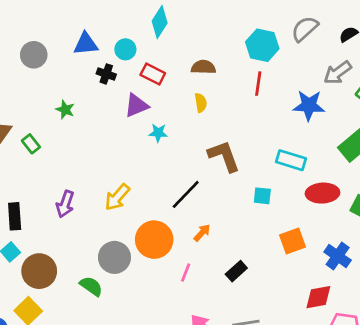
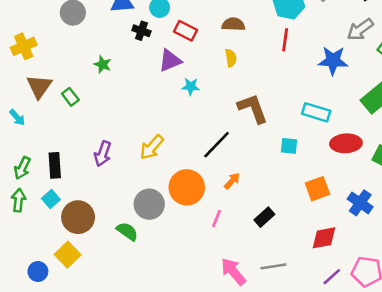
red diamond: (318, 297) -> (324, 238), moved

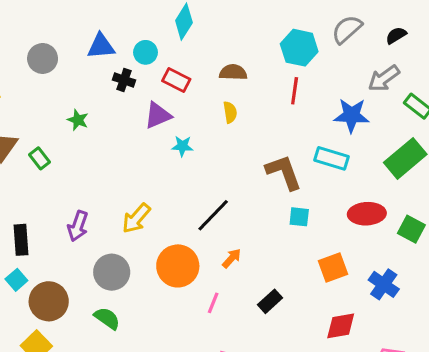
brown L-shape: (253, 108) -> (284, 172), moved
cyan rectangle: (316, 112) -> (331, 158), moved
gray circle: (149, 204) -> (112, 272), moved

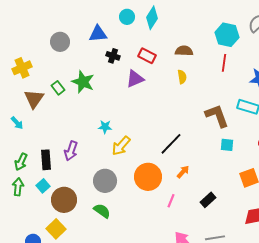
cyan circle: (146, 52) -> (127, 17), moved
green star: (78, 120) -> (83, 82), size x1.6
cyan star: (182, 146) -> (105, 127), moved
green rectangle: (39, 158) -> (58, 88), moved
purple arrow: (78, 226) -> (71, 151), moved

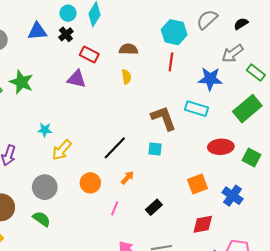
black cross: (113, 56) -> (66, 34), moved, turned 32
purple triangle: (135, 79) -> (77, 79), turned 36
cyan square: (227, 145) -> (155, 149), moved
orange circle: (148, 177) -> (90, 183), size x0.7

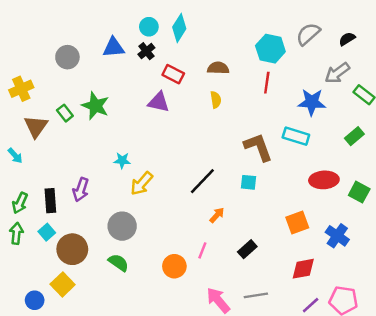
green rectangle: (247, 109) -> (354, 136), size x0.6
orange circle: (90, 183) -> (174, 266), moved

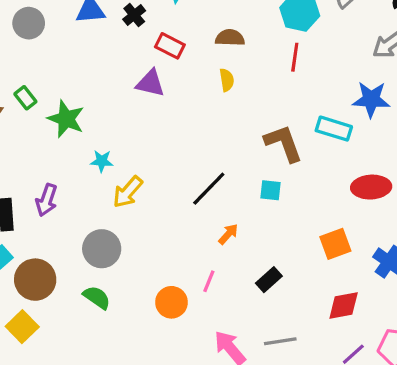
blue star: (312, 102) -> (371, 99), moved
green star: (95, 106) -> (66, 119), moved

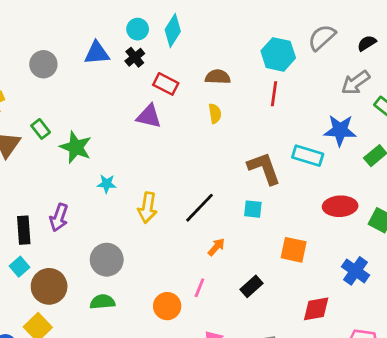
yellow arrow: (128, 192) -> (147, 208), moved, turned -32
orange square: (335, 244) -> (294, 250), moved, turned 32
green semicircle: (97, 297) -> (102, 302), turned -40

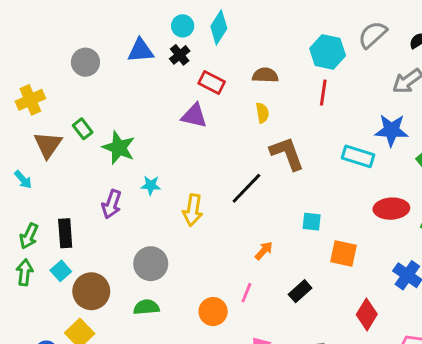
brown L-shape: (264, 168) -> (287, 153), moved
black line: (199, 208) -> (246, 188), moved
cyan square: (253, 209) -> (312, 222), moved
purple arrow: (59, 217) -> (112, 204), moved
red diamond: (316, 309) -> (367, 314), turned -48

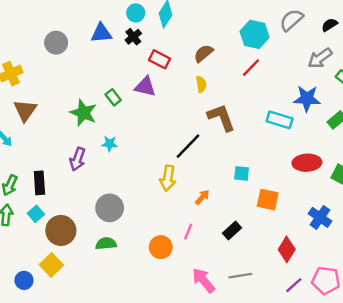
brown semicircle: (265, 75) -> (203, 53), turned -42
red line: (323, 93) -> (251, 68), turned 36
green rectangle: (83, 129) -> (113, 97), moved
yellow arrow: (193, 210) -> (168, 178), moved

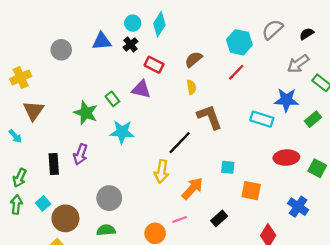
cyan star: (110, 144) -> (122, 132), moved, size x1.6
black rectangle: (39, 183) -> (54, 164), moved
orange arrow: (202, 197) -> (192, 189), size x1.6
pink line: (188, 232) -> (180, 219), turned 48

